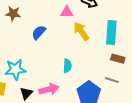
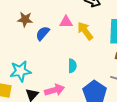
pink triangle: (67, 12) -> (66, 22), moved
brown star: (13, 14) -> (25, 19), moved

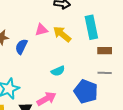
cyan semicircle: (72, 66) -> (58, 71), turned 80

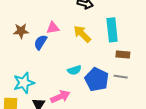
pink triangle: (41, 30) -> (53, 28), moved
blue pentagon: (86, 91) -> (97, 79), moved

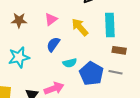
pink triangle: (53, 28) -> (51, 19), turned -32
blue semicircle: (40, 42) -> (53, 44), moved
cyan star: (24, 83) -> (19, 57), moved

